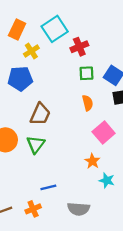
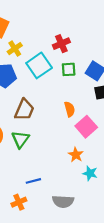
cyan square: (55, 29) -> (39, 65), moved
orange semicircle: (88, 103) -> (70, 109), moved

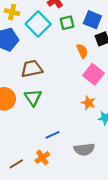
yellow cross: (15, 49) -> (12, 12), turned -32
orange semicircle: (70, 109) -> (82, 51), moved
brown trapezoid: (24, 110) -> (32, 69), turned -115

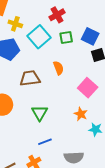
orange semicircle: (82, 51) -> (59, 68), moved
green triangle: (33, 98) -> (40, 113), moved

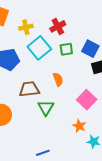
yellow cross: (15, 24) -> (26, 27), moved, turned -32
green triangle: (40, 113) -> (46, 108), moved

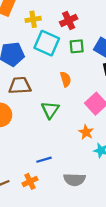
cyan square: (39, 48) -> (47, 43), turned -30
brown trapezoid: (29, 89) -> (20, 86), moved

